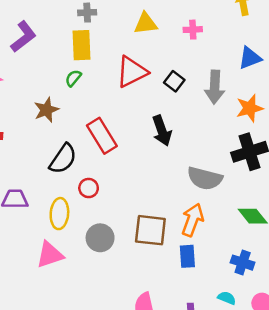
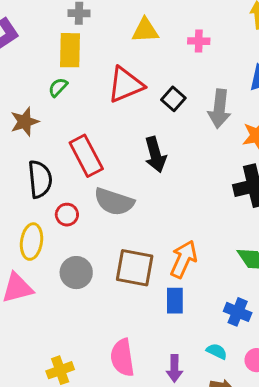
black semicircle: (63, 159) -> (40, 179), turned -44
gray semicircle: (205, 178) -> (114, 202), moved

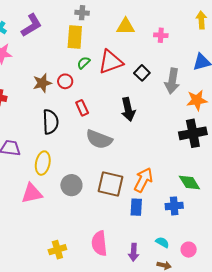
green semicircle: (58, 87) -> (84, 63), moved
red rectangle: (86, 156) -> (82, 108), size x0.6
red circle: (67, 215) -> (65, 81), moved
blue cross: (238, 312) -> (174, 206), moved, turned -30

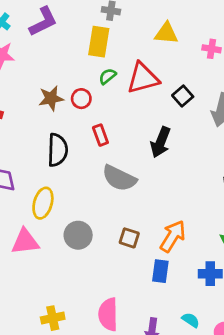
black arrow: (128, 109) -> (161, 142), turned 30
brown square: (110, 184) -> (129, 238), size x0.6

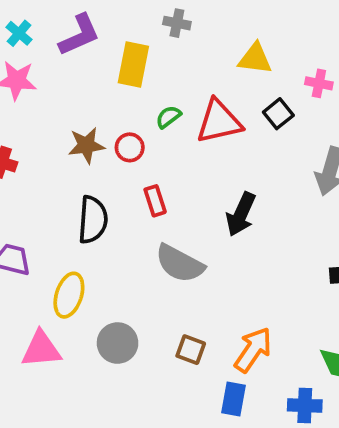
yellow rectangle: (99, 42) -> (133, 65), moved
black square: (183, 96) -> (278, 114), moved

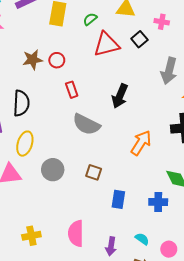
green semicircle: (168, 117) -> (90, 19), moved
black semicircle: (93, 220) -> (21, 103), moved
orange arrow: (253, 350) -> (141, 143), moved

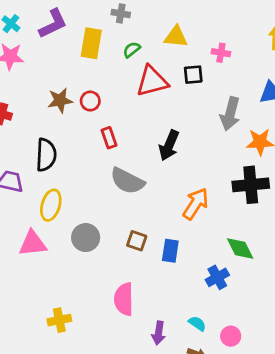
black square: (139, 39) -> (193, 75), turned 35
blue rectangle: (118, 199) -> (170, 251), moved
blue cross: (158, 202) -> (217, 277), turned -30
pink semicircle: (76, 233) -> (124, 299), moved

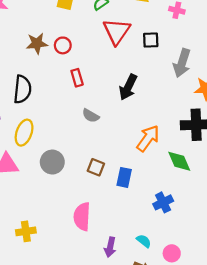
black square: (193, 75) -> (151, 40), moved
red triangle: (152, 81) -> (117, 31), turned -44
gray semicircle: (127, 181) -> (91, 116), size x0.6
green diamond: (240, 249) -> (179, 161), moved

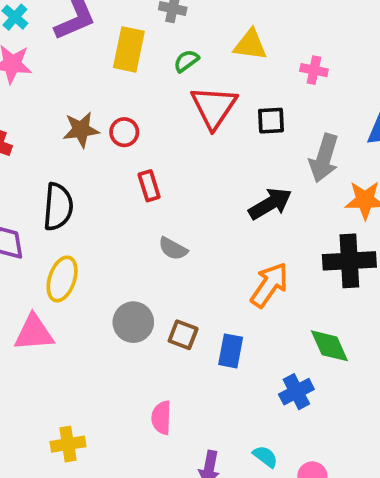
black arrow: (128, 87) -> (270, 204), moved, turned -145
green diamond: (179, 161) -> (329, 346), moved
gray circle: (52, 162) -> (133, 322), moved
pink semicircle: (82, 217) -> (161, 418), size x0.7

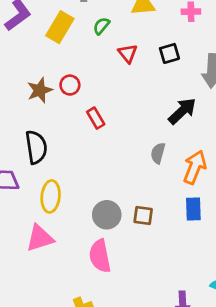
yellow rectangle: (129, 49) -> (60, 27), turned 32
red triangle: (214, 107) -> (128, 53), size x0.6
gray semicircle: (173, 249) -> (158, 153), moved, turned 90
blue rectangle: (231, 351) -> (193, 209), moved
pink semicircle: (161, 418) -> (100, 256), moved, size x1.4

